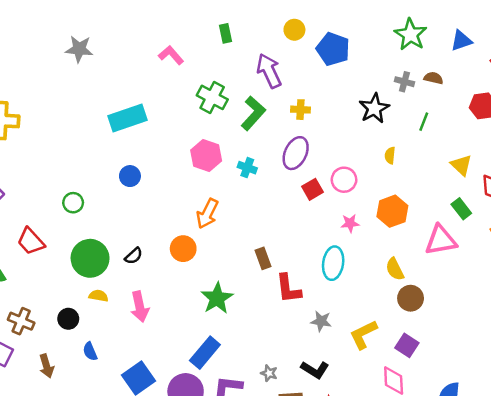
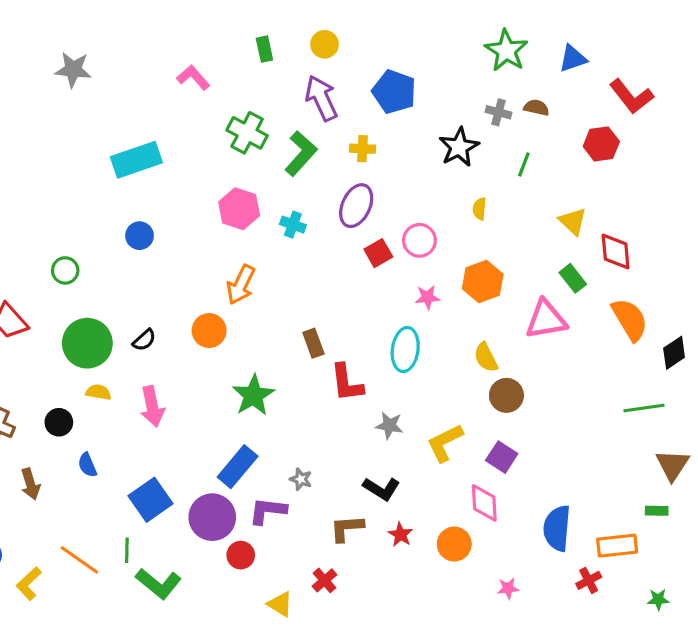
yellow circle: (294, 30) -> (325, 44), moved
blue pentagon: (333, 49) -> (394, 92), moved
gray star: (269, 373) -> (301, 479), moved

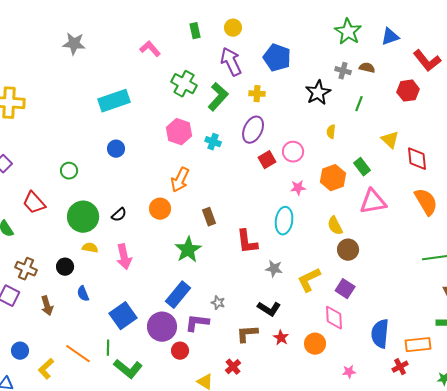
green rectangle: (573, 278) -> (362, 167), moved
brown rectangle: (313, 343) -> (209, 217), moved

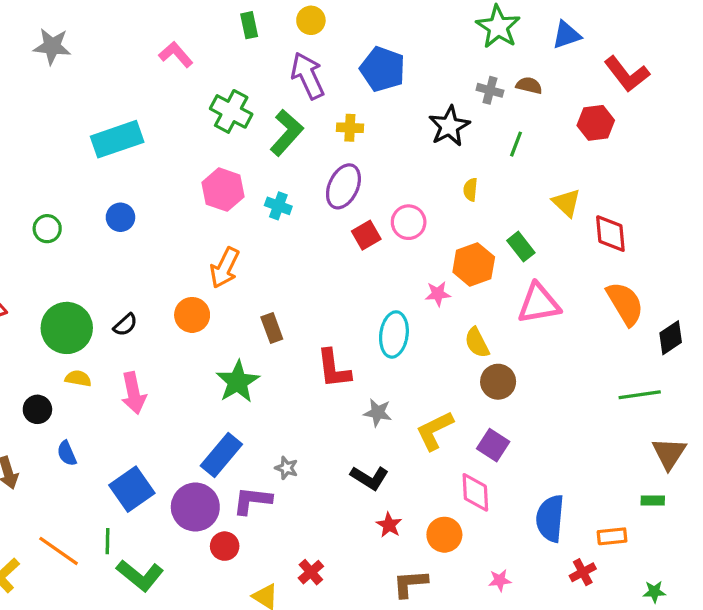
green circle: (69, 171) -> (47, 229), moved
pink star: (298, 188) -> (438, 294), moved
brown L-shape: (247, 334) -> (410, 584), moved
orange rectangle: (418, 345) -> (612, 536), size x0.7

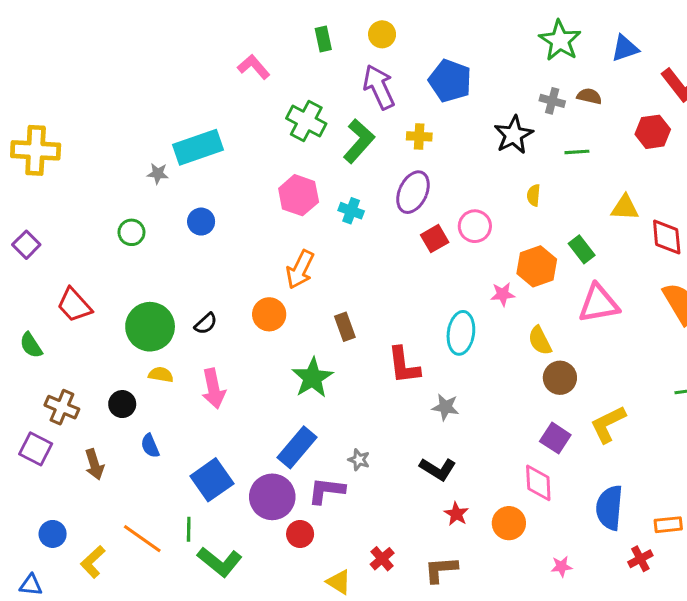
gray star: (52, 46) -> (158, 174), moved, size x0.6
green line: (516, 144) -> (577, 152), turned 65
yellow triangle: (566, 203) -> (625, 208), turned -40
yellow L-shape: (435, 431) -> (608, 424), moved
brown L-shape: (410, 584) -> (441, 570), moved

